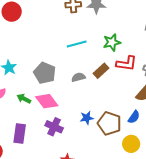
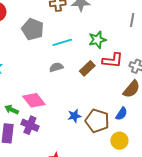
gray pentagon: (45, 73) -> (33, 29), moved
gray semicircle: (78, 77) -> (56, 67), moved
green arrow: (24, 99) -> (12, 109), moved
purple cross: (54, 127) -> (30, 125), moved

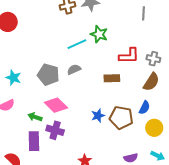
gray pentagon: (33, 29) -> (48, 75), moved
green star: (97, 40) -> (99, 34), moved, turned -30
brown rectangle: (87, 68) -> (112, 78), moved, turned 49
yellow circle: (119, 141) -> (154, 128), moved

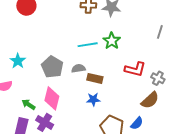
brown rectangle: (112, 78) -> (95, 78), moved
pink diamond: (56, 105) -> (52, 98), turned 45
blue star: (98, 116) -> (93, 99), moved

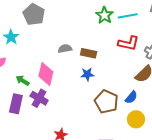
cyan line: (88, 45) -> (128, 16), moved
gray pentagon: (52, 67) -> (34, 14), moved
gray semicircle: (78, 68) -> (65, 49), moved

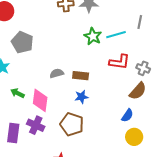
green arrow: (23, 80) -> (17, 93), moved
brown pentagon: (106, 102) -> (72, 124), moved

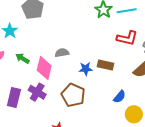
gray semicircle: (57, 73) -> (62, 53), moved
brown rectangle: (81, 76) -> (106, 65), moved
blue semicircle: (127, 115) -> (120, 97), moved

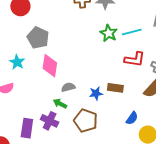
gray semicircle: (62, 53) -> (68, 87), moved
green arrow: (22, 58) -> (60, 104), moved
pink diamond: (44, 68) -> (50, 66), moved

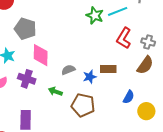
red L-shape: (135, 59) -> (124, 38), turned 120
gray semicircle: (68, 87) -> (68, 70), moved
purple cross: (50, 121) -> (27, 79), moved

